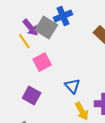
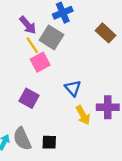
gray square: (46, 28) -> (51, 37), moved
yellow line: (24, 41) -> (32, 45), moved

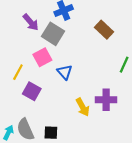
yellow line: (32, 45) -> (18, 72), moved, turned 63
blue triangle: (73, 88) -> (65, 72), moved

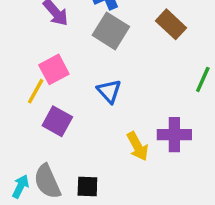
gray square: (53, 34) -> (111, 31), moved
pink square: (42, 57) -> (54, 69), moved

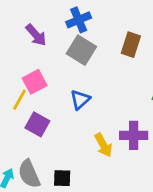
brown rectangle: (171, 24) -> (131, 45), turned 65
blue triangle: (109, 91) -> (80, 100), turned 30

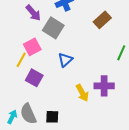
brown rectangle: (131, 45) -> (102, 20), turned 30
gray square: (81, 50) -> (53, 28), moved

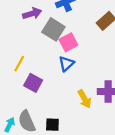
purple arrow: (33, 13) -> (32, 13), turned -66
pink square: (32, 47) -> (68, 42), moved

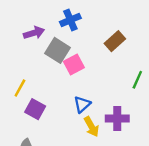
blue triangle: (66, 64) -> (82, 104), moved

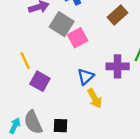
yellow line: (20, 88) -> (25, 61), turned -54
purple cross: (117, 118) -> (118, 66), moved

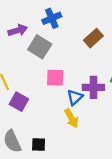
pink square: (78, 38) -> (55, 78), moved, turned 30
blue triangle: (86, 77) -> (75, 97), moved

